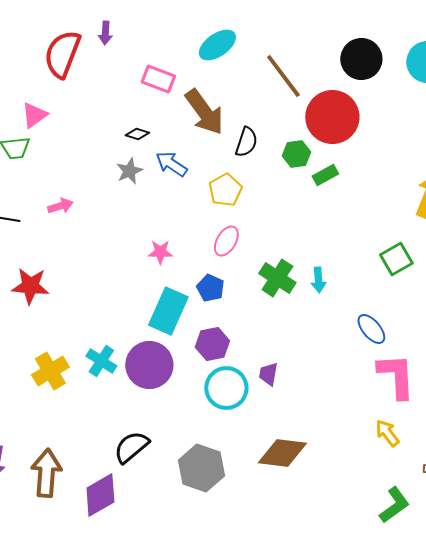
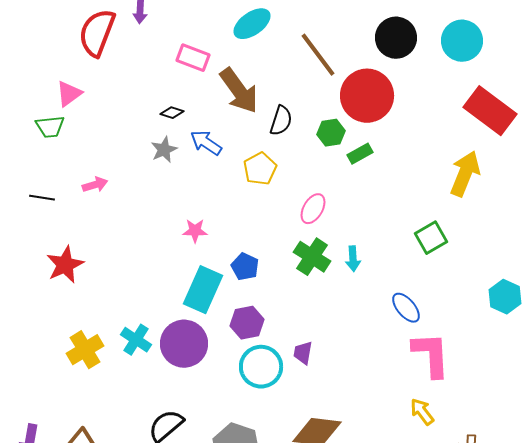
pink ellipse: (226, 241) -> (313, 209), moved
red star: (30, 286) -> (65, 265), turned -30

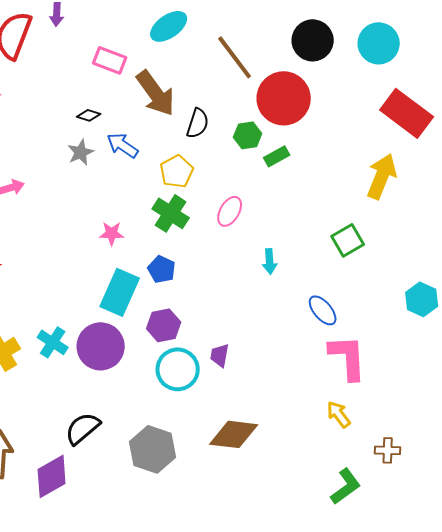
green cross: (312, 257) -> (171, 213), moved

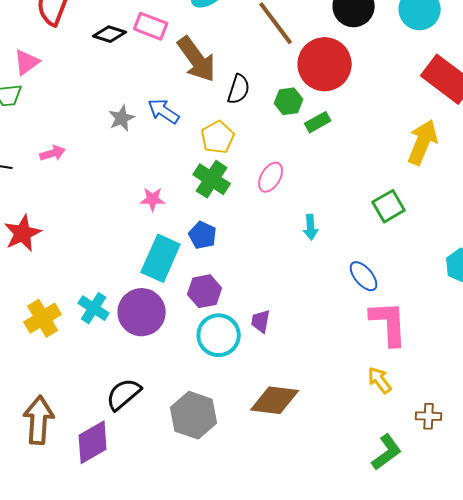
black diamond: (89, 115) -> (110, 34), moved, size x1.4

